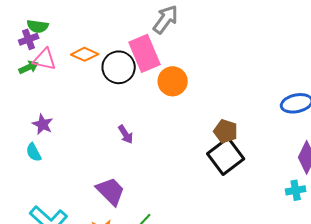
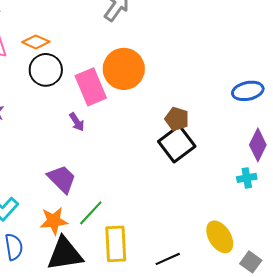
pink rectangle: (145, 53) -> (91, 87), moved
black circle: (119, 67) -> (46, 70), moved
orange circle: (173, 81) -> (124, 69), size x1.4

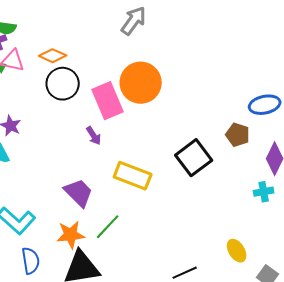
brown pentagon: (177, 119) -> (238, 135), moved
yellow ellipse: (220, 237) -> (237, 251), size x0.7
yellow rectangle: (116, 244) -> (133, 176), moved, turned -66

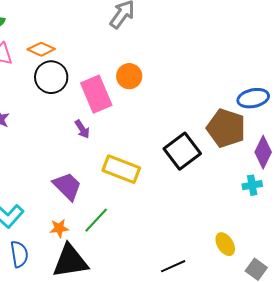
orange circle: (141, 83) -> (129, 76), size x0.6
brown pentagon: (238, 135) -> (226, 128), size x1.6
orange star: (71, 235) -> (59, 228), size x0.7

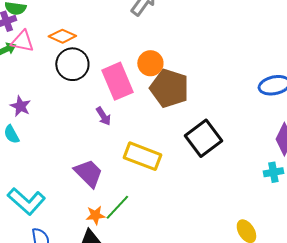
brown pentagon: (226, 128) -> (169, 88), moved
orange star: (59, 228) -> (95, 215), moved

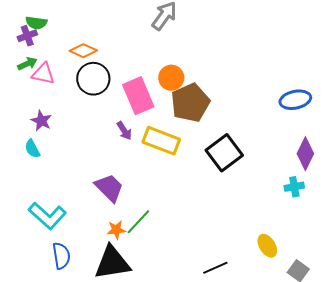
pink triangle: (22, 41) -> (43, 74), moved
brown pentagon: (169, 88) -> (190, 103), turned 30
yellow rectangle: (142, 156) -> (161, 141), moved

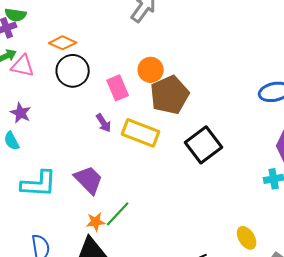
pink rectangle: (138, 96) -> (118, 88), size x0.7
cyan L-shape: (47, 216) -> (39, 184), moved, turned -39

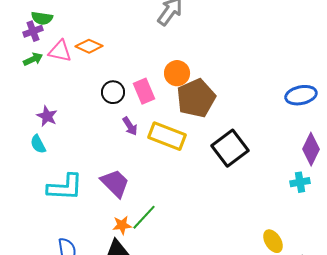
pink triangle: (23, 66) -> (60, 51), moved
black circle: (73, 71) -> (113, 92), moved, size x0.7

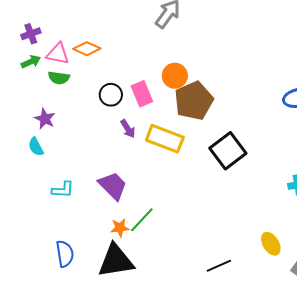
green semicircle: (42, 18) -> (59, 78), moved
cyan L-shape: (65, 187) -> (63, 190), size x0.6

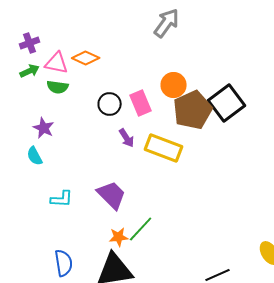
black square: (228, 151) -> (227, 103), moved

